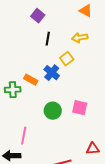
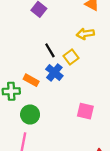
black line: (48, 39) -> (50, 50), moved, turned -40
green circle: (53, 111) -> (30, 114), moved

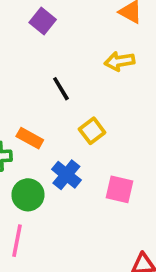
yellow square: (71, 57) -> (92, 131), moved
blue cross: (54, 72) -> (66, 175), moved

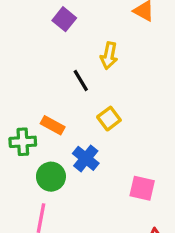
yellow arrow: (119, 61) -> (109, 56), moved, turned -70
pink square: (119, 189) -> (142, 188), moved

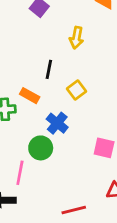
black line: (81, 80) -> (49, 69), moved, turned 42
green circle: (51, 177) -> (41, 148), moved

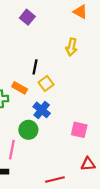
yellow arrow: (76, 38) -> (71, 47), moved
yellow square: (76, 90) -> (46, 83), moved

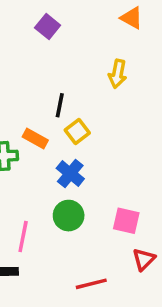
green circle: (28, 130) -> (69, 216), moved
pink square: (79, 130) -> (126, 221), moved
red triangle: (88, 164) -> (144, 259), turned -40

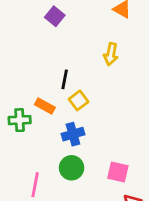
blue cross: (70, 174) -> (73, 134), turned 35

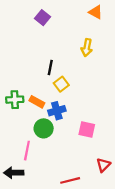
orange rectangle: (45, 106) -> (37, 102), moved
green circle: (72, 168) -> (44, 128), moved
pink square: (118, 172) -> (87, 130), moved

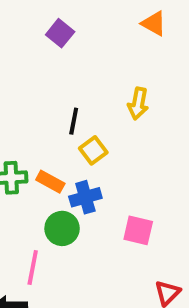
yellow arrow: (87, 48) -> (138, 103), moved

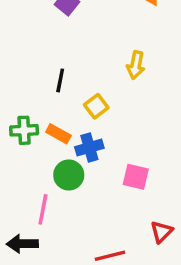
black line: (74, 121) -> (60, 80), moved

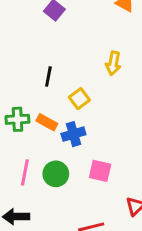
green circle: (69, 175) -> (56, 174), moved
pink square: (136, 177) -> (100, 171), moved
pink line: (43, 209) -> (25, 172), moved

